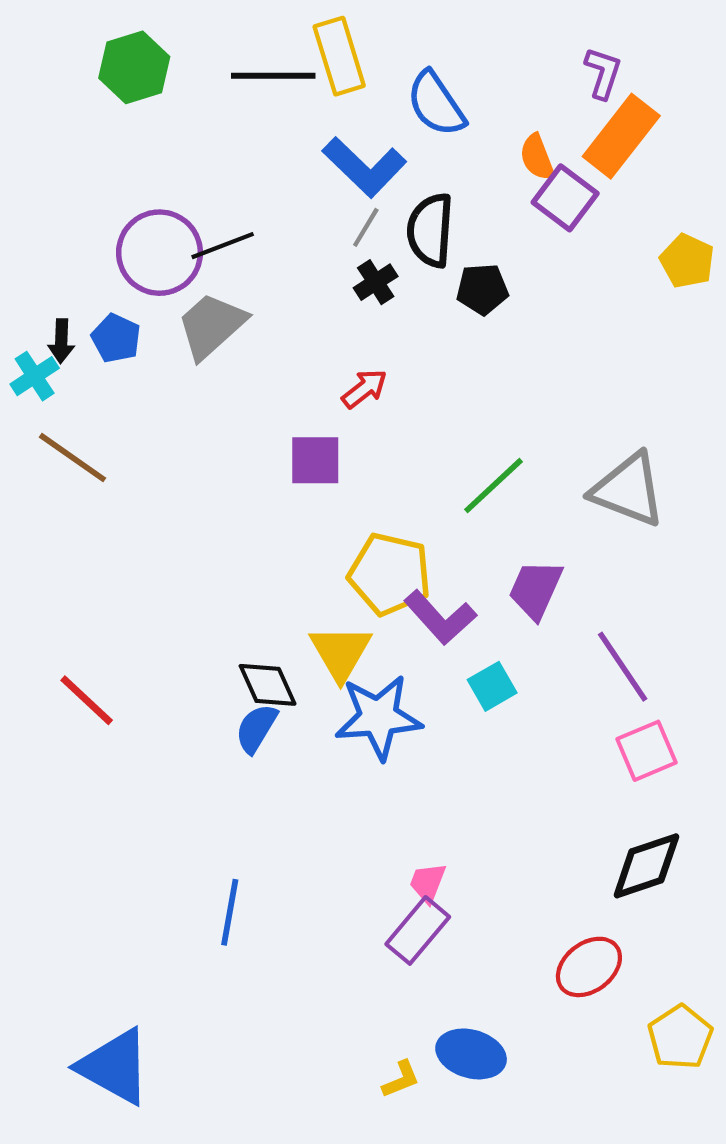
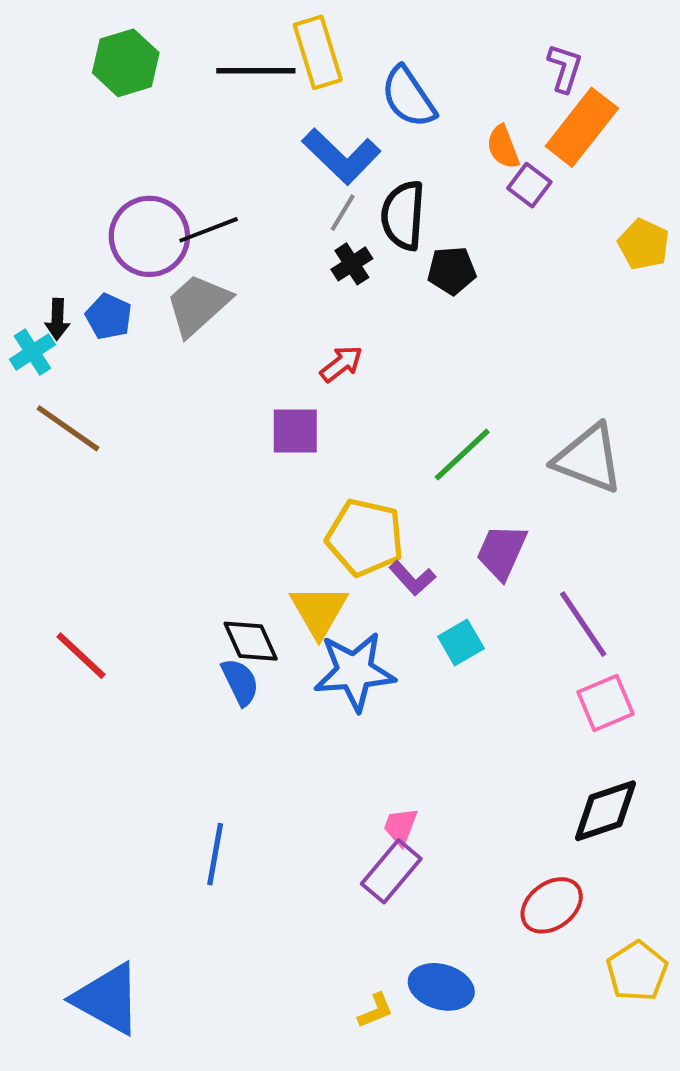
purple square: (565, 198) -> (529, 185), size x0.7
purple L-shape: (440, 617) -> (412, 578), size x0.7
blue semicircle: (256, 728) -> (240, 682), turned 123

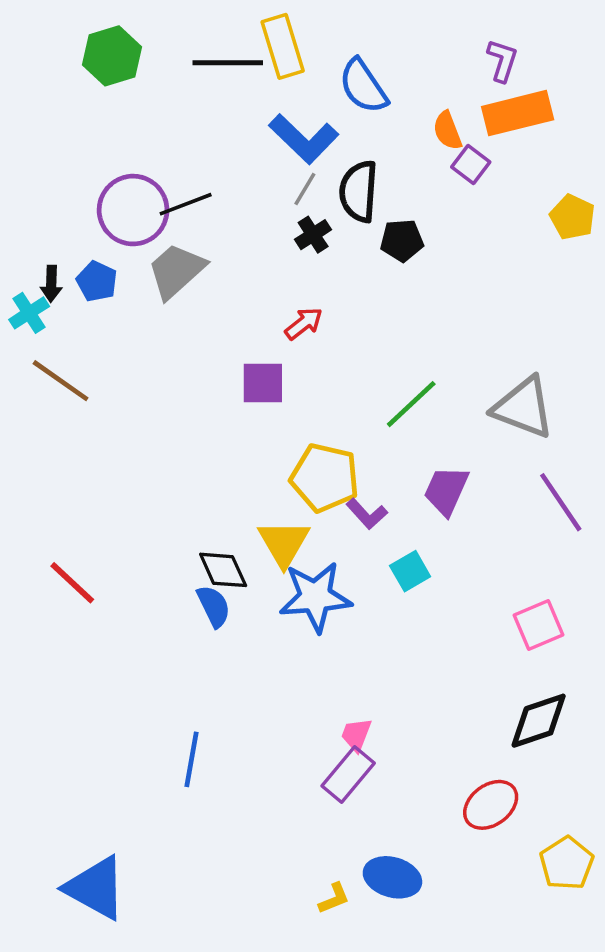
orange rectangle: (582, 127) -> (518, 113), turned 38
purple line: (583, 624) -> (561, 502), moved

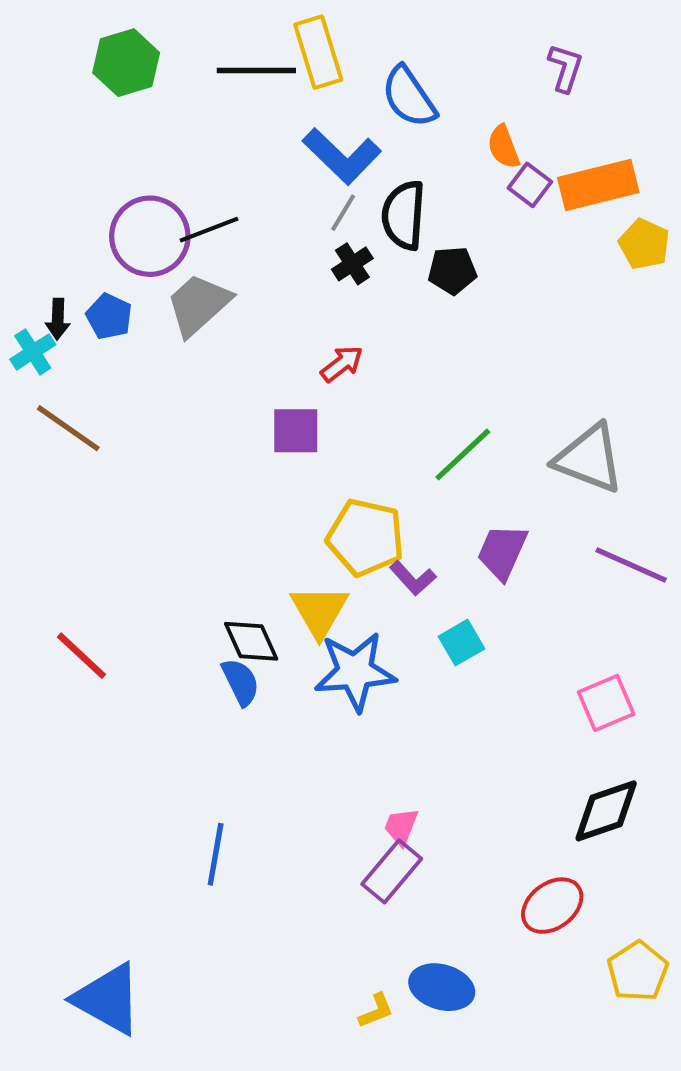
orange rectangle: (518, 113) -> (598, 185), moved
purple line: (561, 502) -> (631, 565), turned -32

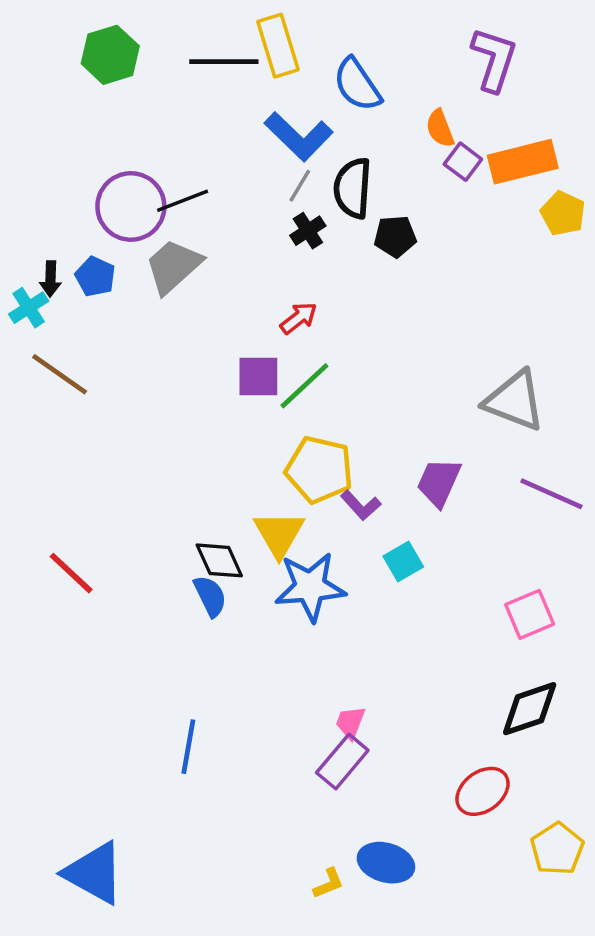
purple L-shape: (565, 68) -> (494, 59), size x1.5
green line: (463, 455) -> (304, 386), moved

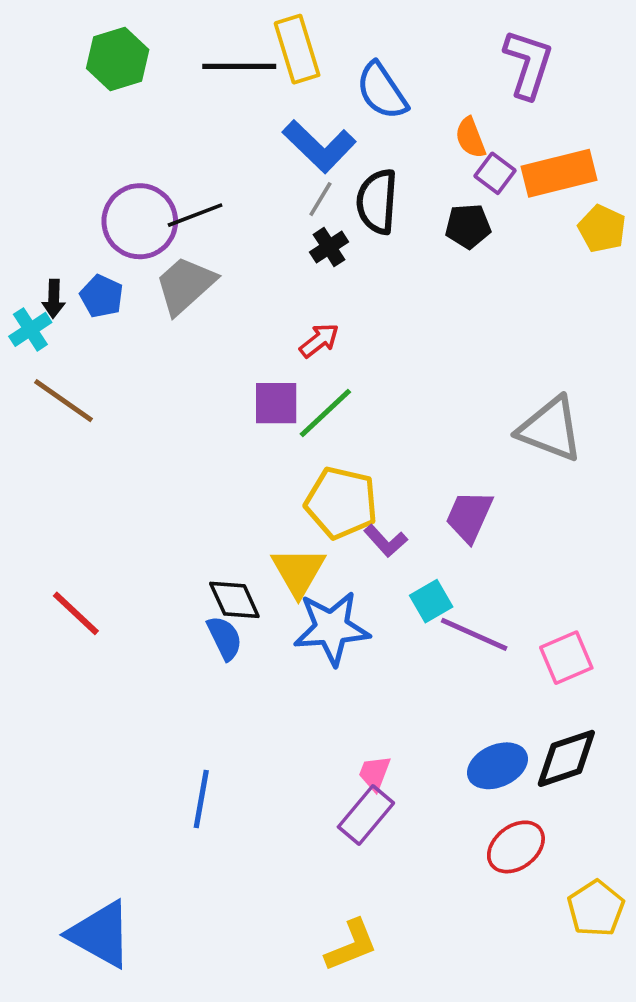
black pentagon: (395, 236) -> (468, 226), moved
purple line: (551, 494) -> (474, 634), moved
blue ellipse: (386, 863) -> (497, 766), moved, turned -40
yellow L-shape: (329, 883) -> (351, 945), size x1.6

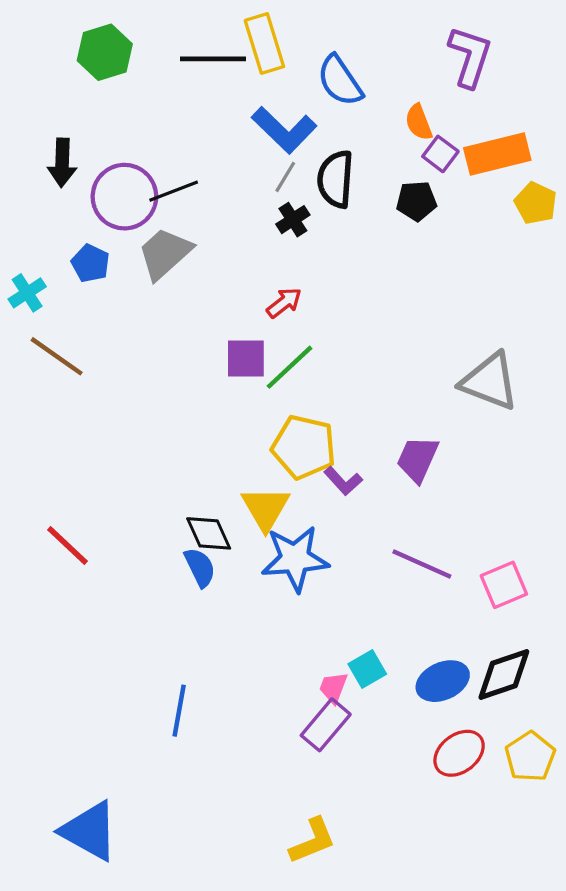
black arrow: (54, 299) -> (62, 163), moved, size x1.4
cyan square: (431, 601) -> (367, 669), moved
yellow pentagon: (596, 908) -> (530, 757), moved

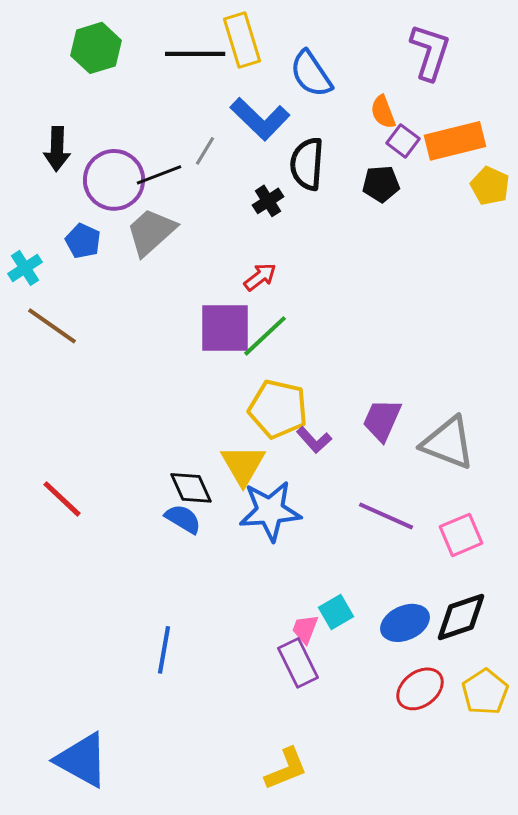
gray line: (285, 177) -> (205, 151), moved
purple square: (246, 358) -> (225, 328), size x1.4
gray triangle: (490, 381) -> (448, 443), moved
blue semicircle: (200, 567) -> (183, 519), turned -33
purple rectangle: (326, 725) -> (298, 663), turned -66

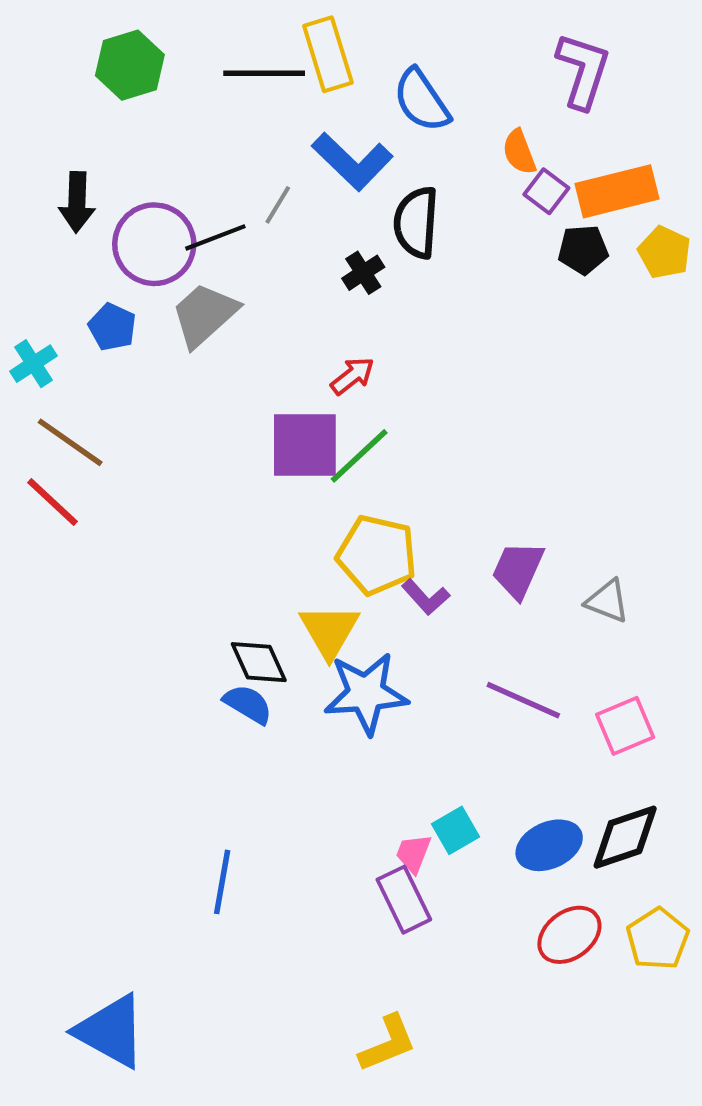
black pentagon: (381, 184) -> (583, 250), moved
gray triangle: (448, 443) -> (607, 601), size x0.6
red line: (62, 499) -> (53, 502), moved

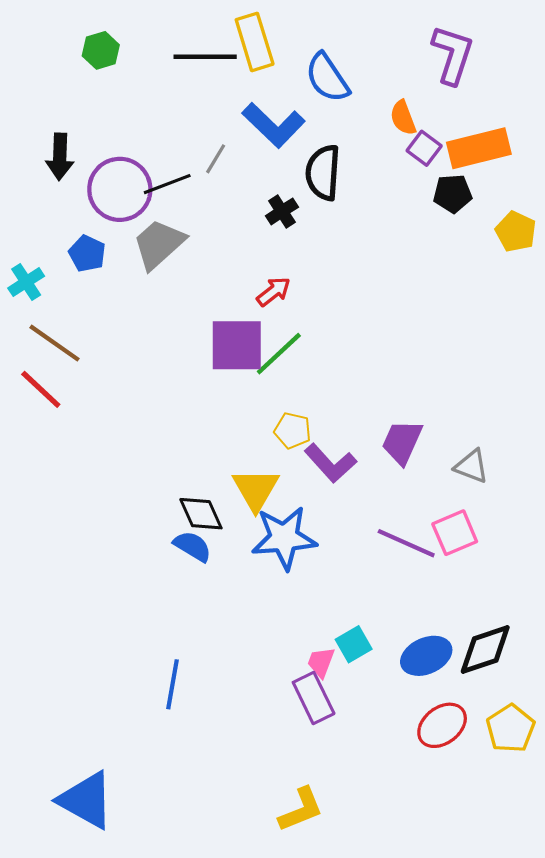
green hexagon: (130, 65) -> (101, 50), size x0.7
yellow pentagon: (664, 252) -> (516, 231), moved
yellow pentagon: (377, 555) -> (293, 430), size x0.6
purple L-shape: (426, 597) -> (330, 463), size x1.4
pink square: (625, 726) -> (455, 533), moved

